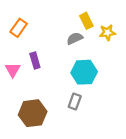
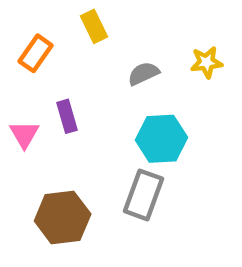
yellow rectangle: (86, 21) -> (94, 26), moved
gray rectangle: (75, 101) -> (143, 195), size x1.5

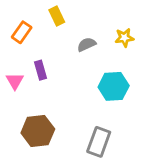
cyan hexagon: (161, 139) -> (114, 86), moved
gray rectangle: (143, 195) -> (99, 142), moved

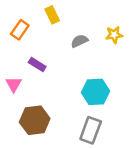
purple rectangle: (41, 70) -> (37, 65), turned -42
pink triangle: (15, 81) -> (14, 84), moved
cyan hexagon: (114, 86) -> (96, 92), moved

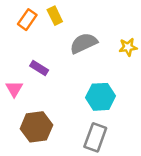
orange rectangle: (20, 30) -> (27, 20), moved
yellow star: (114, 35) -> (128, 47), moved
gray semicircle: (79, 41) -> (84, 43), size x1.5

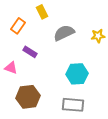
orange rectangle: (27, 20) -> (18, 26), moved
pink triangle: (14, 89) -> (11, 68), turned -40
gray rectangle: (95, 137) -> (73, 105), turned 75

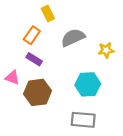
orange rectangle: (18, 26) -> (32, 35), moved
yellow star: (98, 36) -> (106, 50), moved
brown hexagon: (28, 97) -> (37, 92), moved

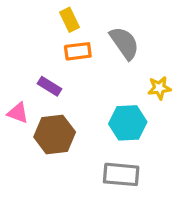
orange rectangle: (32, 35) -> (78, 51), moved, turned 48
gray semicircle: (73, 38) -> (124, 43), moved, turned 80
yellow star: (106, 50) -> (159, 88), moved

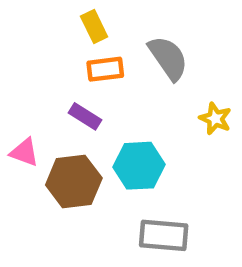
purple rectangle: (50, 86) -> (85, 116), moved
yellow star: (159, 88) -> (215, 119), turned 30
cyan hexagon: (128, 123) -> (139, 166), moved

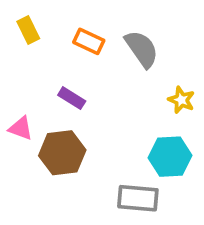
yellow rectangle: (94, 26) -> (28, 30), moved
orange rectangle: (105, 69) -> (89, 41), moved, turned 32
cyan hexagon: (139, 166) -> (170, 157), moved

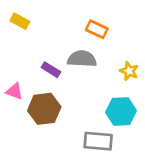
yellow rectangle: (28, 30) -> (20, 21), turned -36
orange rectangle: (89, 41) -> (97, 29), moved
gray semicircle: (142, 49) -> (82, 59), moved, turned -52

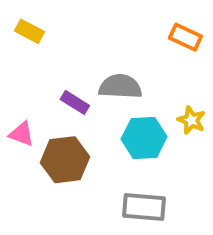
orange rectangle: (97, 29) -> (185, 37), moved
yellow star: (129, 71) -> (191, 120), moved
cyan hexagon: (121, 111) -> (144, 138), moved

